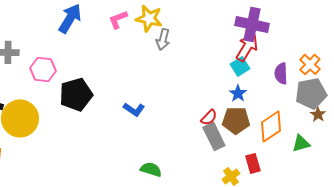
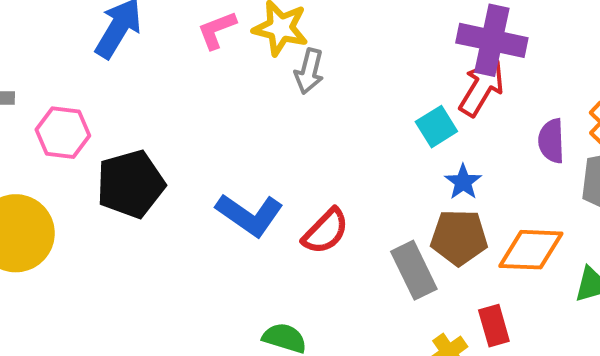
cyan square: (240, 66) -> (436, 127), moved
blue L-shape: (134, 109) -> (250, 215), size x1.5
red semicircle: (209, 117) -> (326, 231), moved, size x1.4
orange diamond: (271, 126) -> (531, 250), turned 36

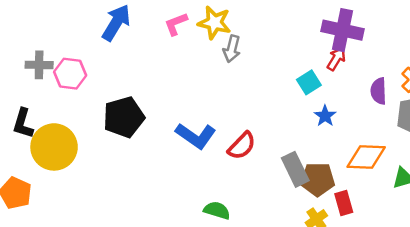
red arrow: (482, 88) -> (336, 59), size x0.7
pink hexagon: (63, 133) -> (70, 74), moved
brown pentagon: (459, 237) -> (318, 179), moved

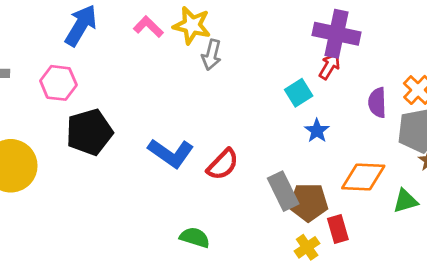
pink L-shape: (176, 24) -> (148, 27), turned 65
pink hexagon: (70, 74) -> (58, 83), moved

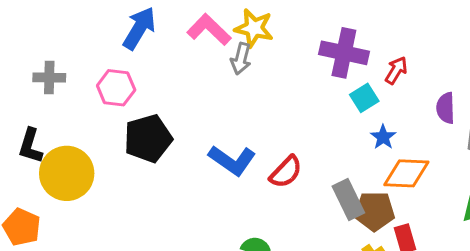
pink L-shape: (148, 27) -> (209, 30), size x1.4
purple cross: (337, 34) -> (344, 53), moved
gray arrow: (212, 55) -> (241, 59), moved
orange diamond: (363, 177) -> (406, 173), moved

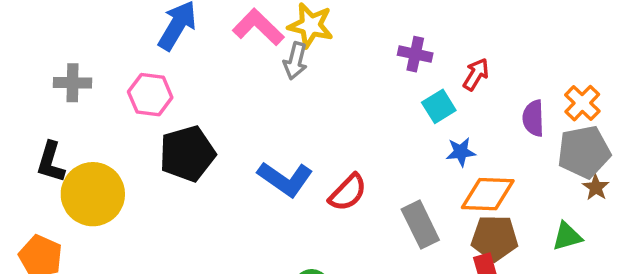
purple cross: (344, 53) -> (415, 54), size x0.6
blue star: (383, 137) -> (461, 152), turned 30
brown pentagon: (374, 211) -> (495, 238), moved

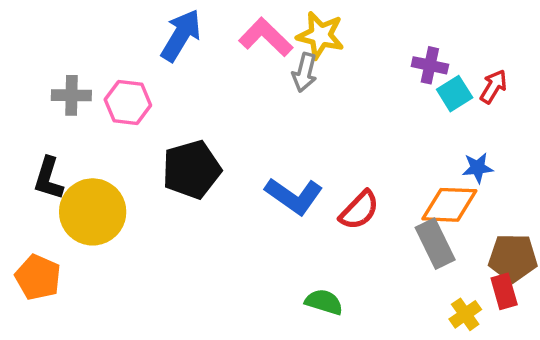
pink hexagon: (150, 95) -> (128, 102), moved
cyan square: (439, 106) -> (455, 94), moved
orange diamond: (488, 194) -> (449, 205), moved

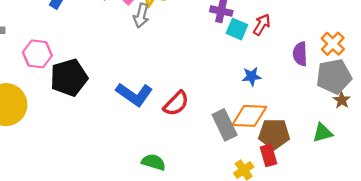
cyan square: (455, 94) -> (237, 29), turned -35
pink hexagon: (128, 102) -> (37, 54), moved
orange diamond: (449, 205) -> (249, 116), moved

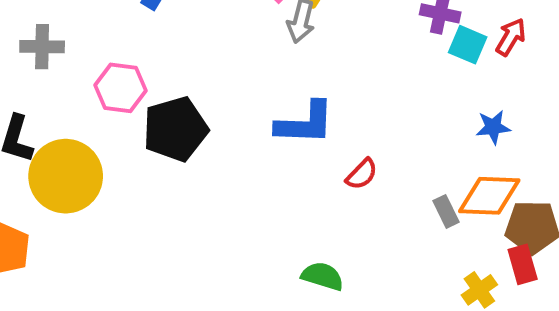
blue L-shape: (134, 94) -> (305, 123), moved, turned -33
red semicircle: (176, 103) -> (362, 174), size x0.7
gray rectangle: (225, 125) -> (446, 211), size x0.6

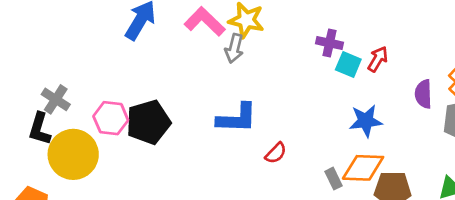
gray cross: (42, 47) -> (56, 99), moved, turned 32
pink hexagon: (120, 88) -> (111, 118), moved
blue star: (493, 127) -> (366, 121), size x1.4

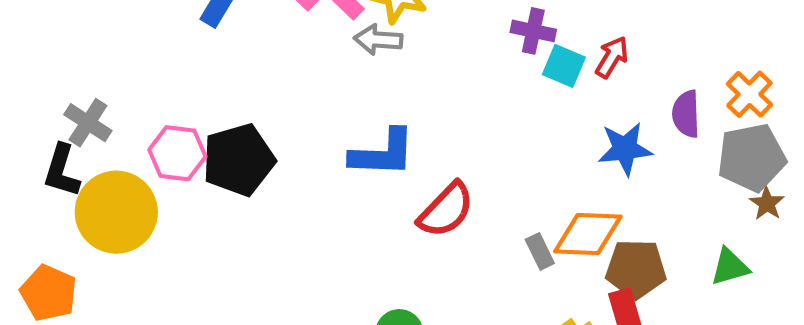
gray arrow: (234, 48) -> (378, 40), turned 80
blue star: (366, 121) -> (625, 149), moved
red semicircle: (276, 153) -> (446, 210), size x1.6

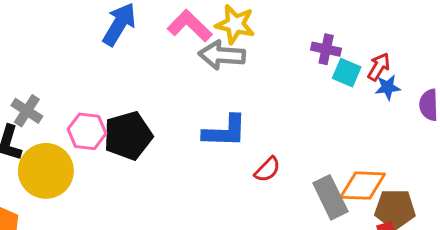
gray arrow: (378, 40) -> (222, 55), size x1.4
blue star: (625, 149) -> (388, 87), moved, size x0.7
red semicircle: (446, 210) -> (267, 169), size x0.7
gray rectangle: (540, 251) -> (330, 197), size x1.8

